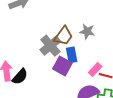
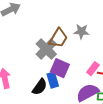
blue rectangle: (72, 55) -> (53, 80), moved
black semicircle: (20, 77) -> (40, 87), moved

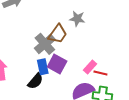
gray star: (81, 31) -> (77, 19), moved
blue rectangle: (53, 80) -> (43, 67), moved

